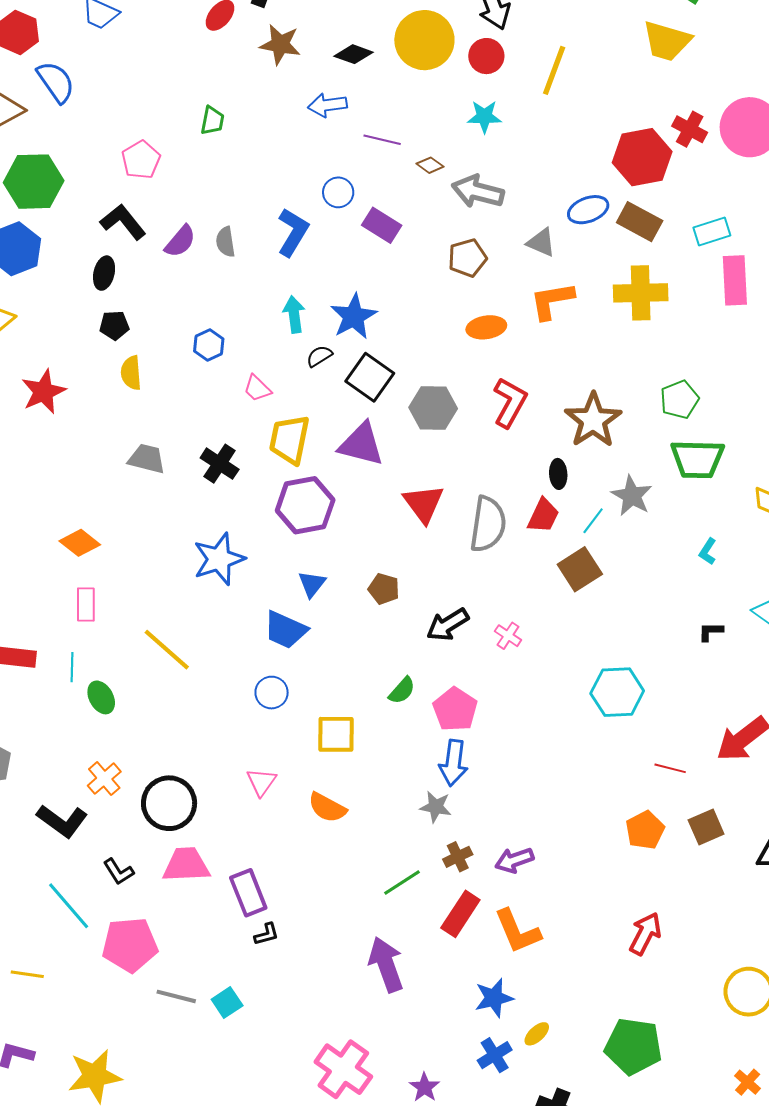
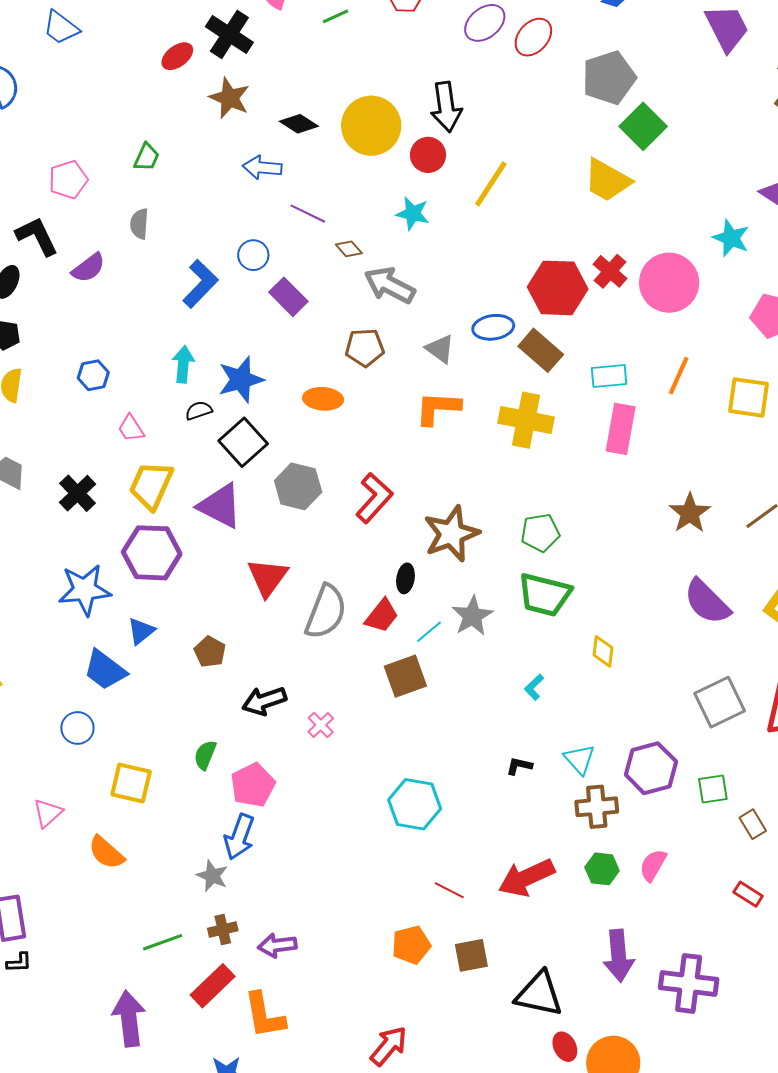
gray semicircle: (226, 242) -> (139, 224), moved
orange ellipse: (486, 327) -> (323, 399), moved
blue star: (219, 559) -> (85, 590), moved
green semicircle: (402, 691) -> (205, 755), turned 148

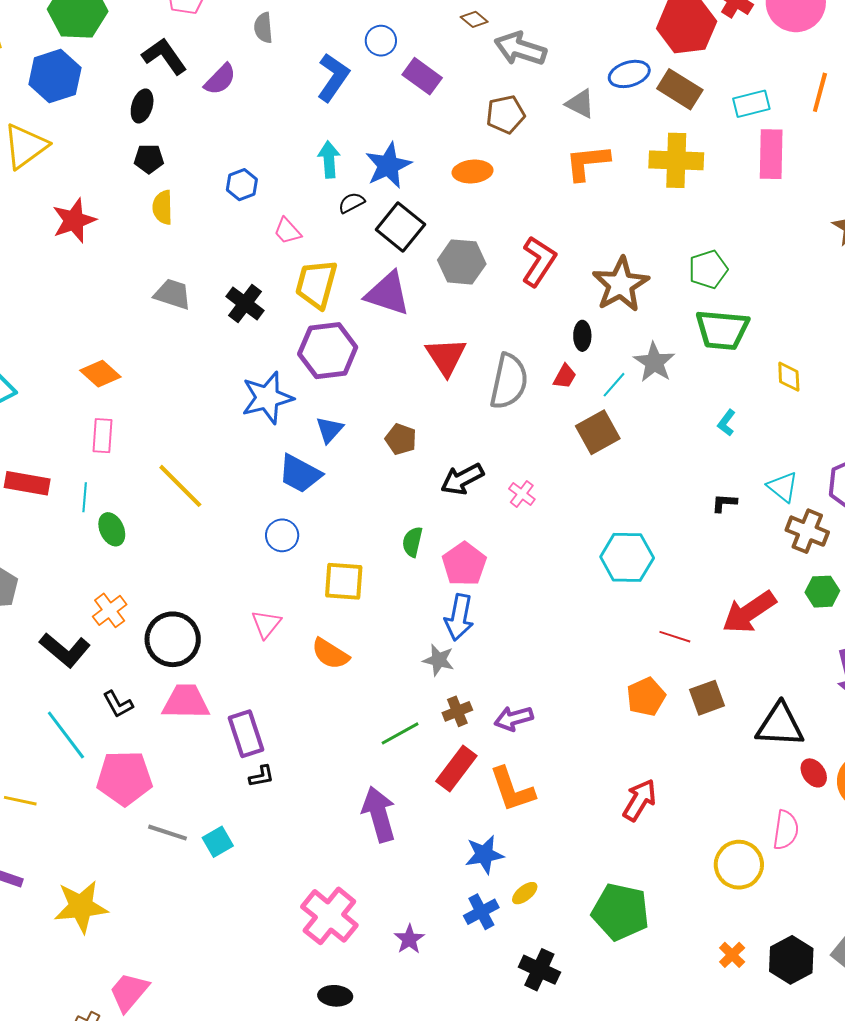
red trapezoid: (382, 616) -> (565, 376), size x0.7
brown cross: (597, 807) -> (807, 531), turned 36

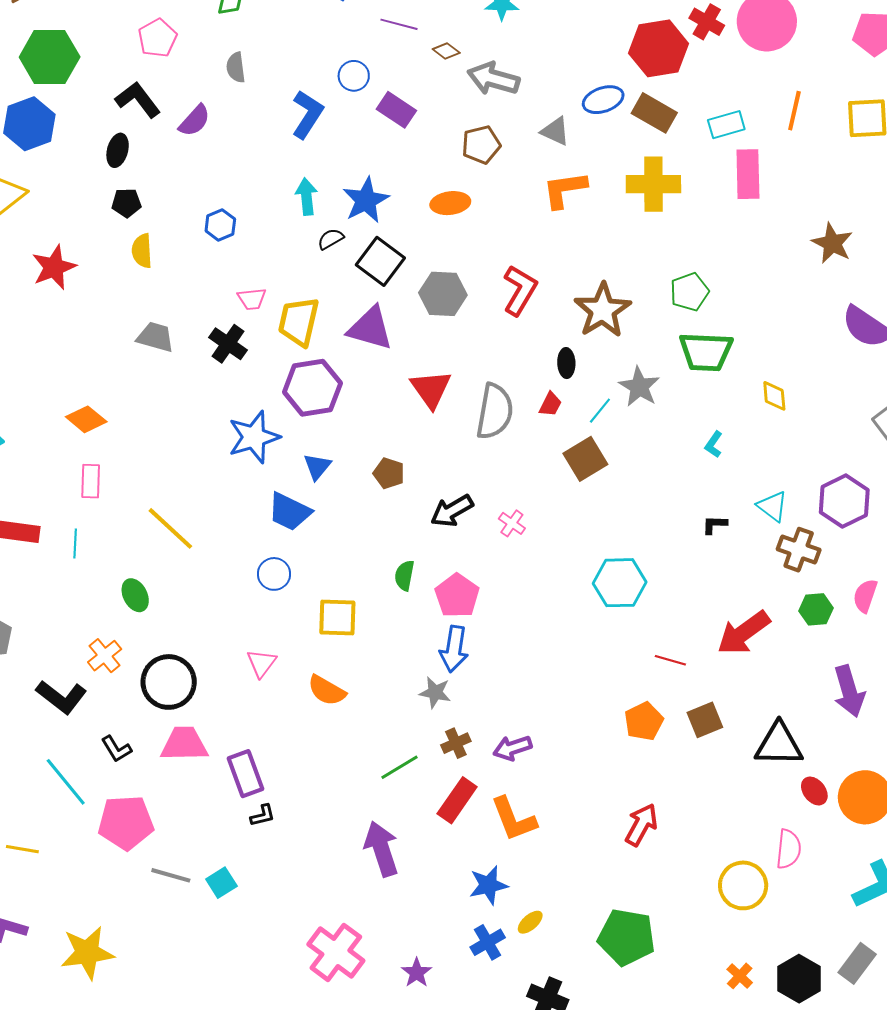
pink trapezoid: (287, 231) -> (252, 299), moved, turned -52
green ellipse: (112, 529) -> (135, 595), moved

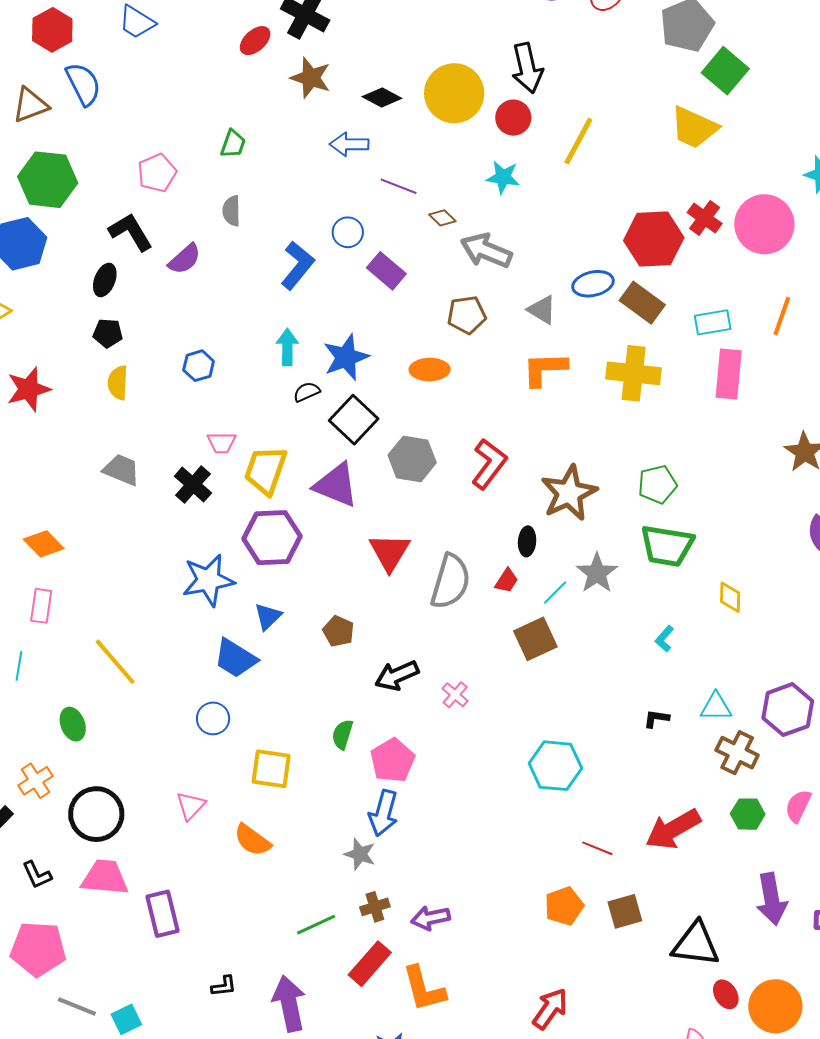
cyan triangle: (772, 506) -> (716, 707), turned -44
black L-shape: (263, 815) -> (224, 986), moved

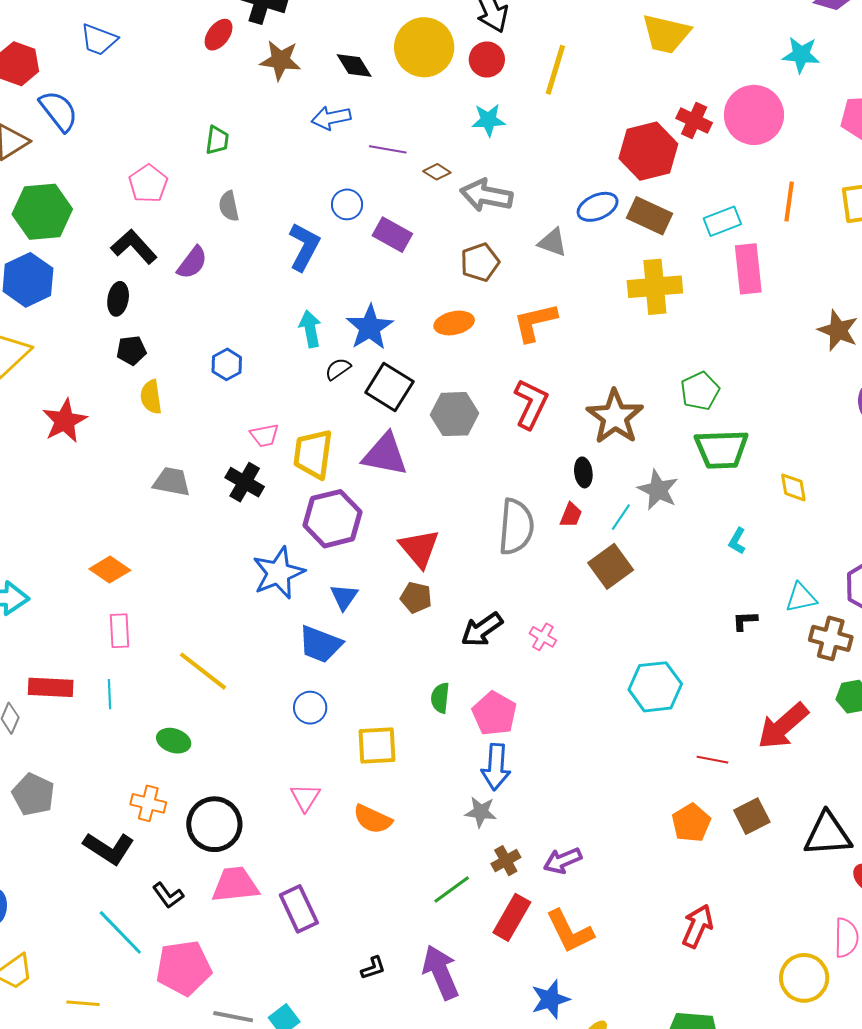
black diamond: (382, 98) -> (354, 66), turned 42
orange L-shape: (545, 369) -> (535, 322), moved
red triangle: (390, 552) -> (419, 548), moved
green ellipse: (73, 724) -> (174, 741), turned -40
orange cross: (35, 781) -> (148, 803), turned -32

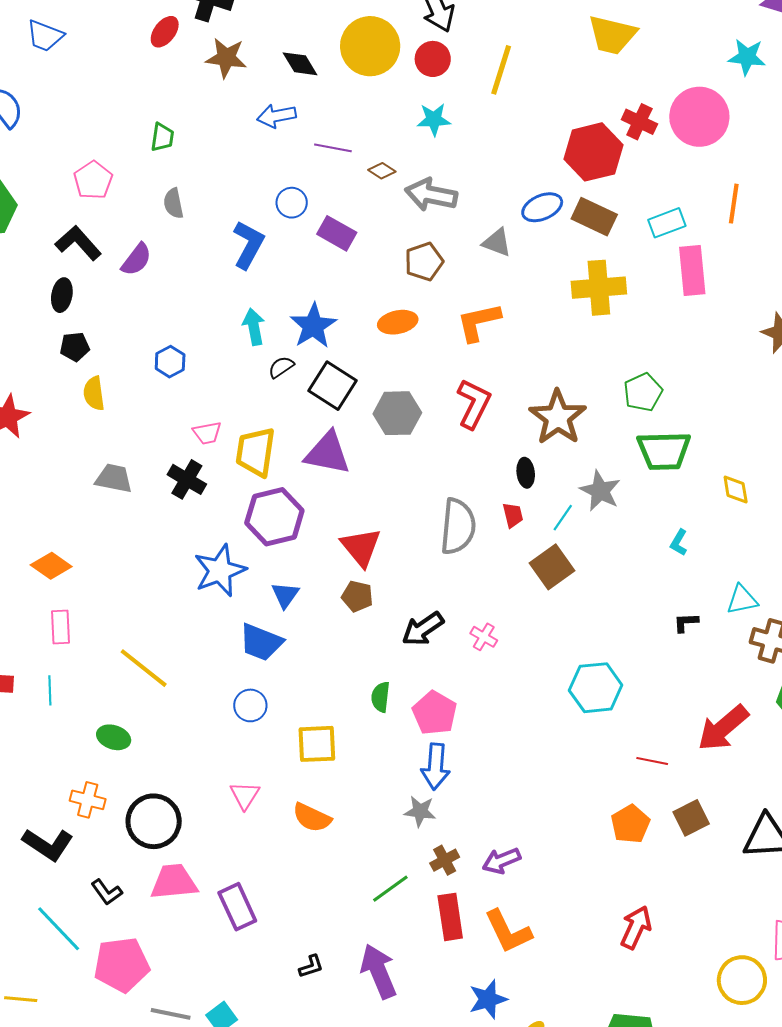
red trapezoid: (571, 515) -> (513, 515), turned -36
red rectangle: (512, 917) -> (450, 917), turned -39

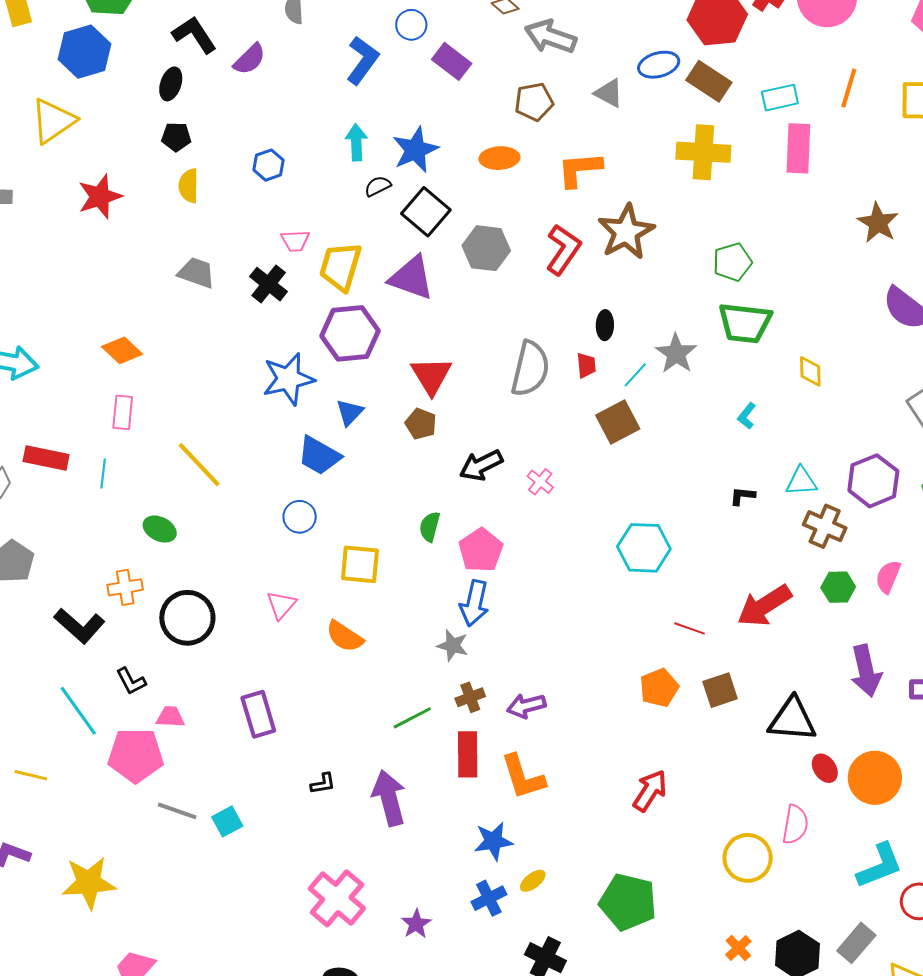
brown star: (558, 417) -> (626, 232), moved
orange cross: (88, 800) -> (125, 587), turned -32
pink trapezoid: (174, 882) -> (170, 717), moved, size x0.6

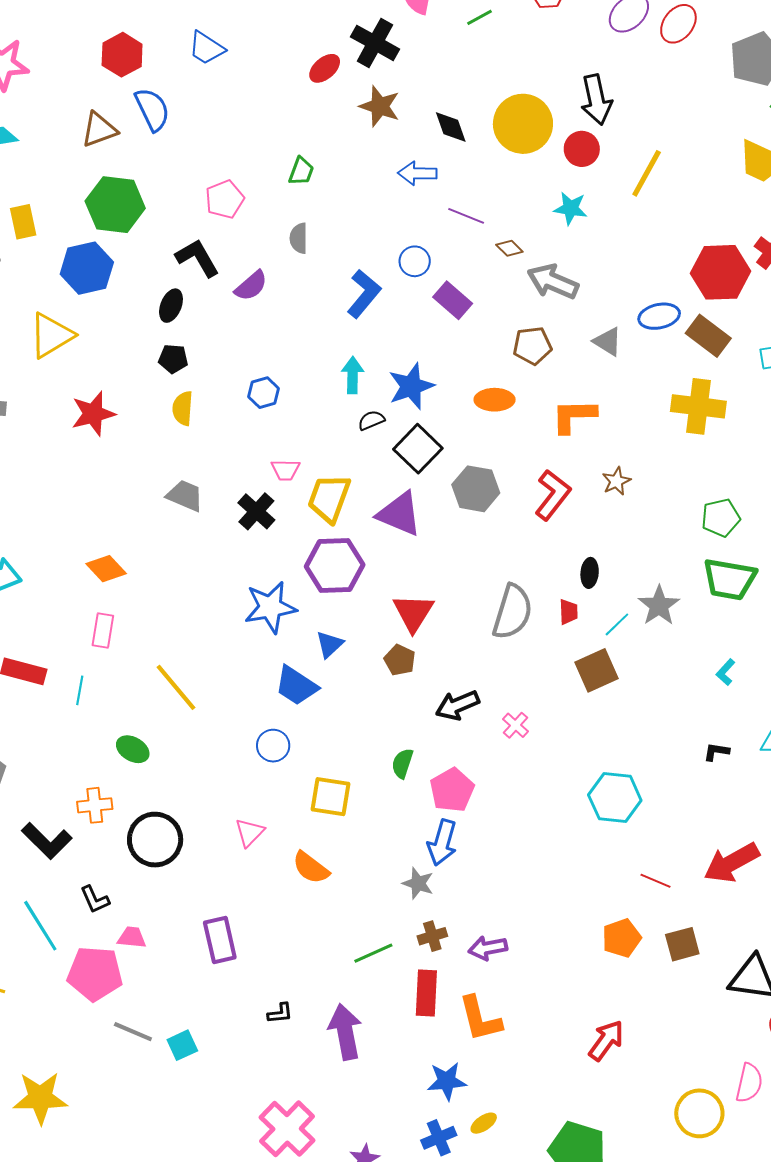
brown star: (626, 232) -> (616, 481), size x0.5

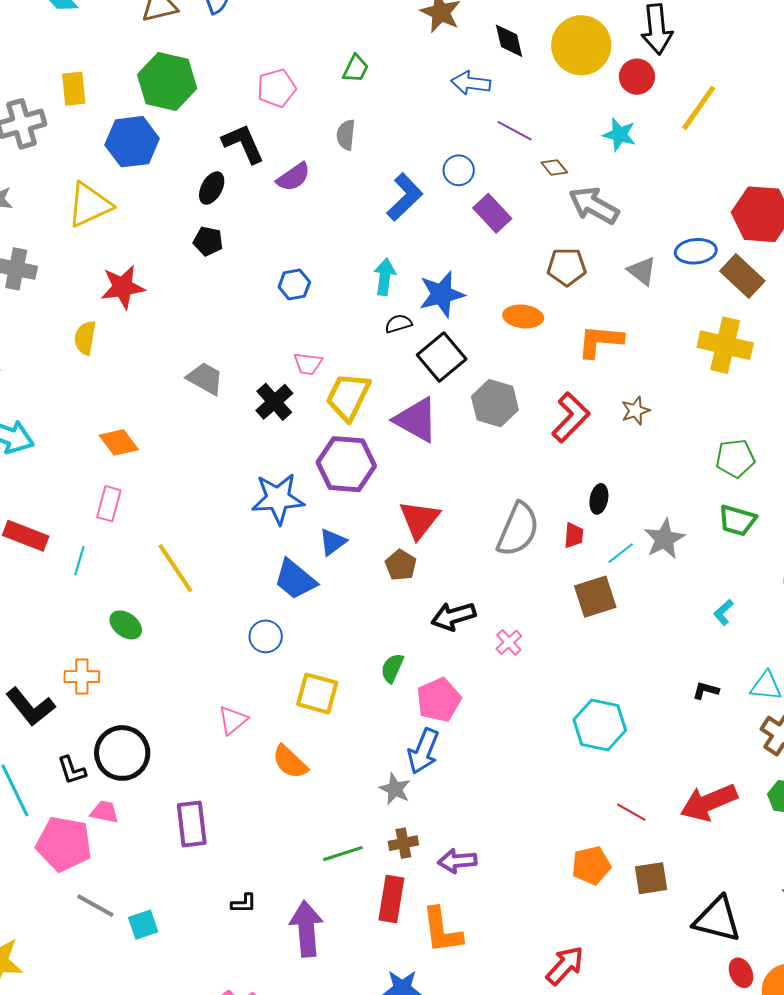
yellow semicircle: (183, 408) -> (85, 338), moved
green trapezoid: (729, 579) -> (737, 520), size x0.7
black circle: (155, 840) -> (122, 753), moved

